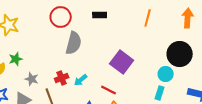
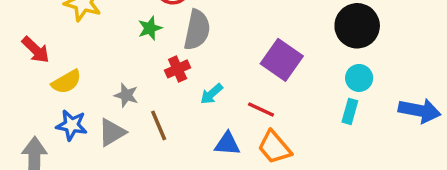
black circle: (180, 54) -> (357, 26), moved
green star: (16, 59) -> (150, 28), moved
red cross: (62, 78) -> (178, 69), moved

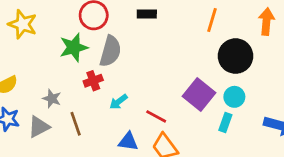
green star: (150, 28) -> (74, 47), size x1.5
purple square: (282, 60) -> (199, 95), moved

